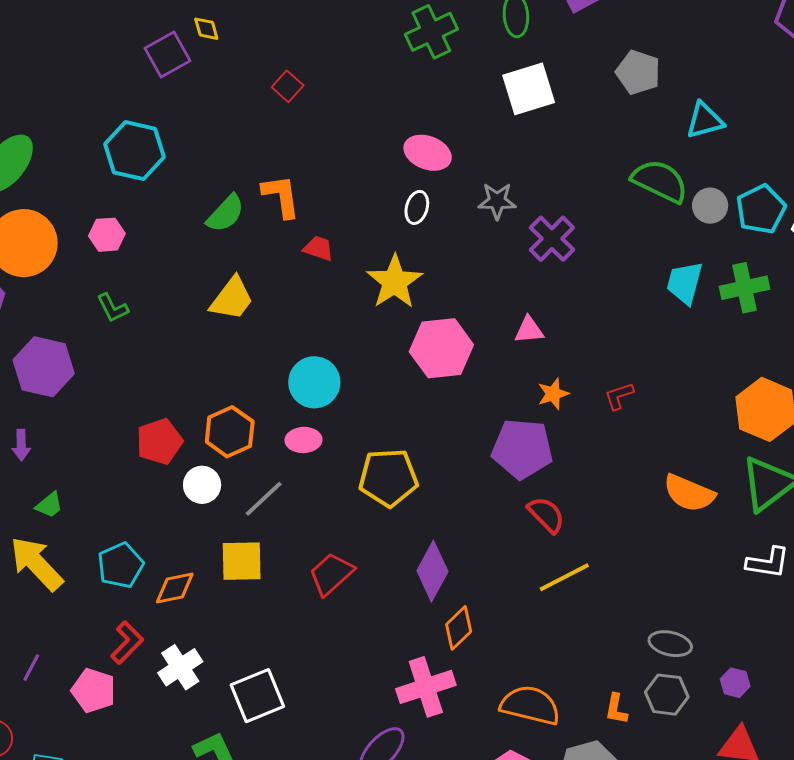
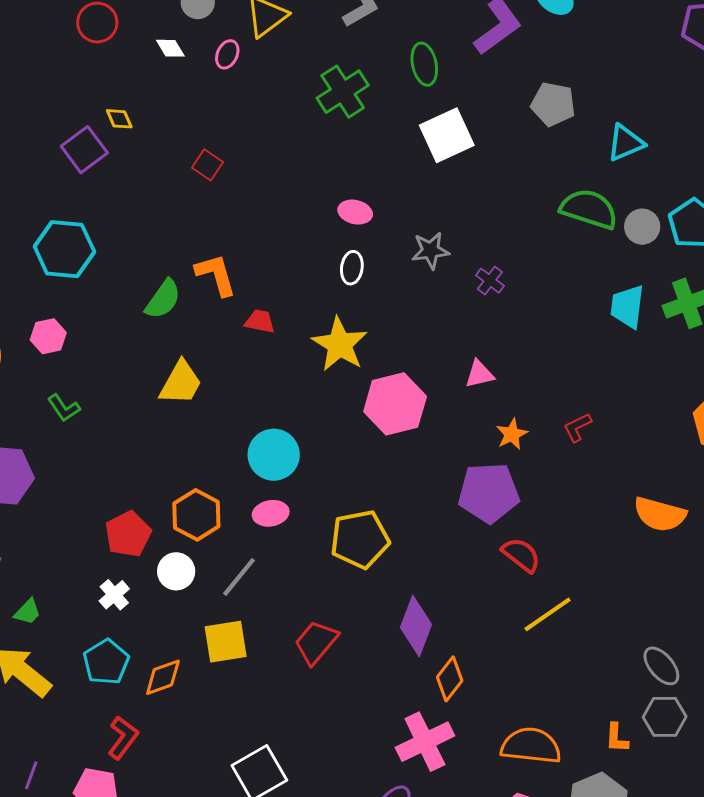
pink ellipse: (428, 153) -> (355, 212), size x0.7
purple cross: (552, 239) -> (490, 281), size x0.6
gray ellipse: (670, 644) -> (661, 666), turned 45
white cross: (180, 667) -> (114, 595), moved, size x0.7

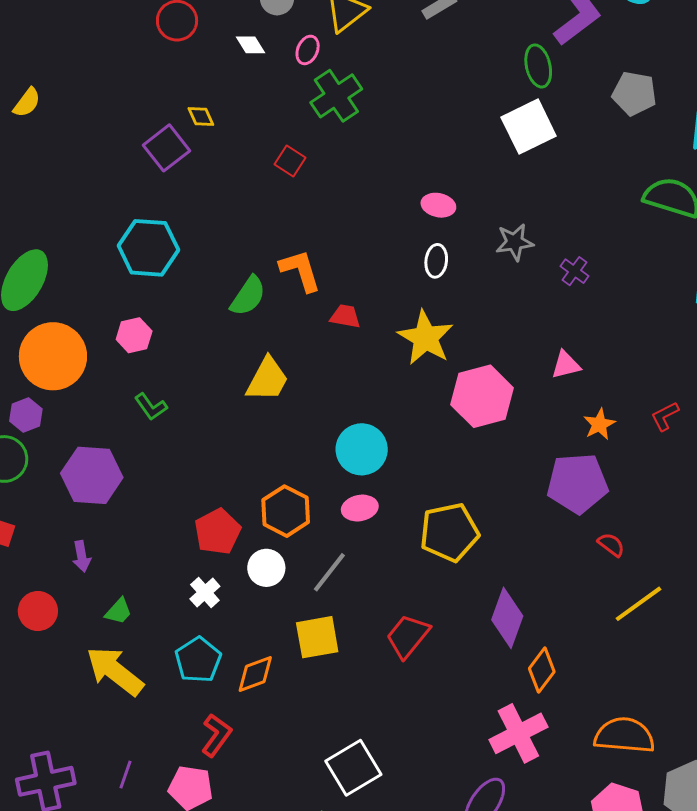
green ellipse: (424, 64) -> (538, 66), moved
green cross: (343, 92) -> (336, 96), moved
red semicircle: (521, 555) -> (611, 545), size x0.7

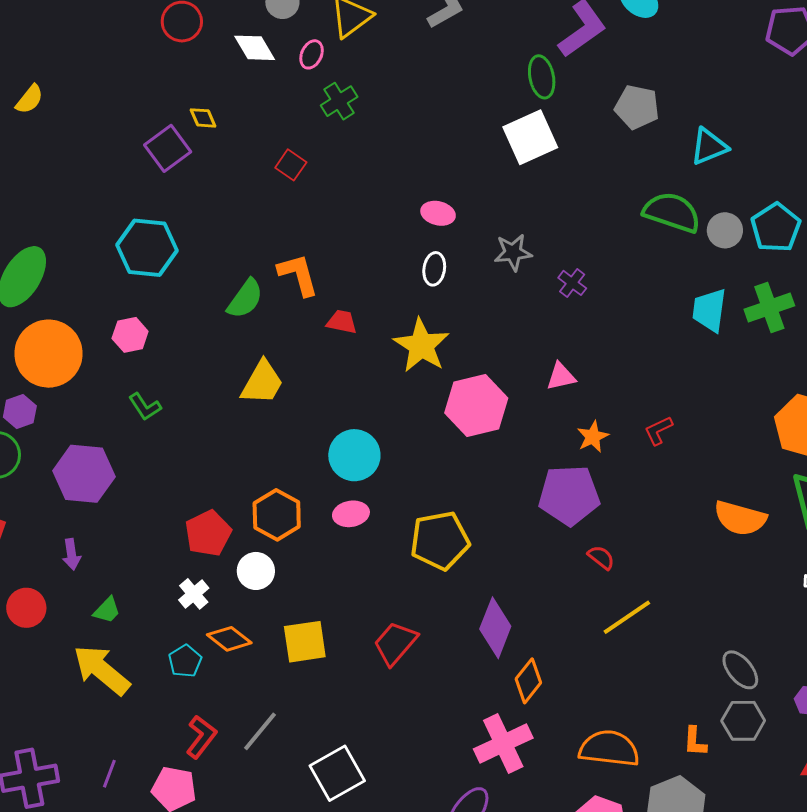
white diamond: (251, 45) -> (255, 48), size x1.4
green cross: (336, 96) -> (339, 101), size x0.7
gray line: (329, 572) -> (260, 731), moved
cyan pentagon: (198, 660) -> (185, 661), size x0.7
orange diamond: (255, 674) -> (229, 639), moved, turned 57

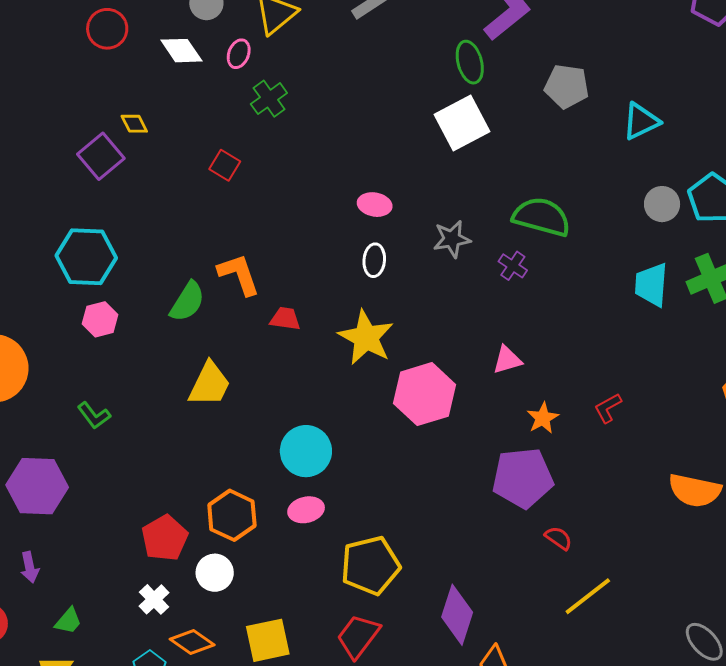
green semicircle: (672, 212) -> (542, 217), moved
pink hexagon: (130, 335) -> (100, 319), moved
yellow pentagon: (440, 541) -> (370, 566), moved

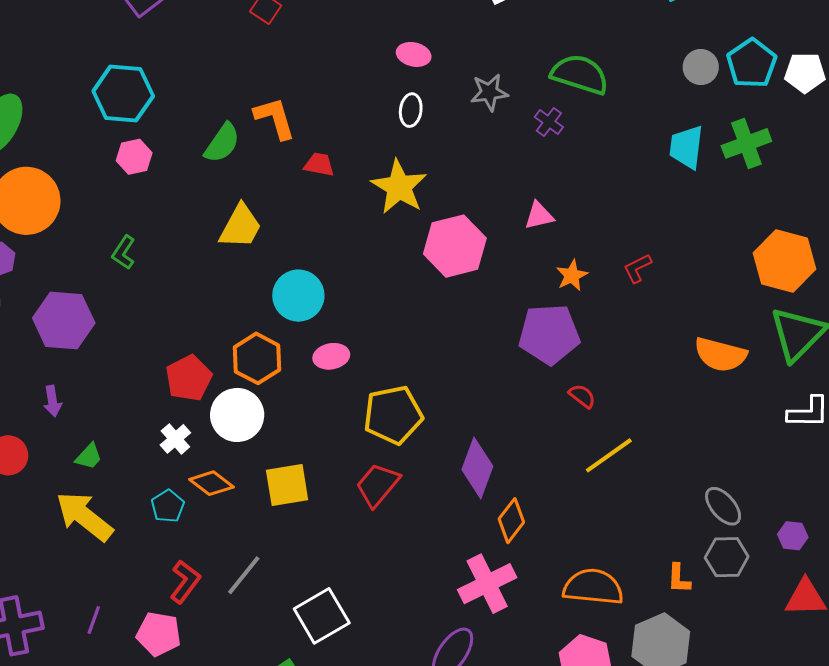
green L-shape: (94, 415) -> (124, 252), turned 68
cyan circle: (306, 451) -> (298, 296), moved
white circle: (215, 573) -> (237, 415), size x1.4

